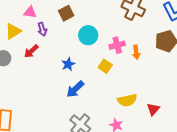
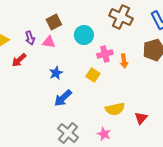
pink triangle: (30, 12) -> (49, 42), moved
cyan circle: (88, 35) -> (84, 35), moved

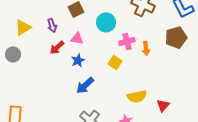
pink triangle: (49, 42) -> (77, 38), moved
red arrow: (19, 60) -> (57, 47), moved

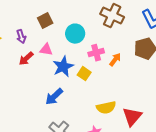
orange arrow: (146, 48) -> (115, 60), turned -136
blue star: (78, 60) -> (63, 67), moved, size x1.5
red triangle: (163, 105) -> (132, 117), size x1.5

